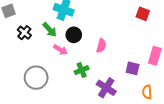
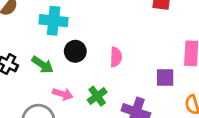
green arrow: (50, 30) -> (42, 65), moved
pink arrow: (60, 50) -> (63, 94), moved

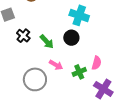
cyan cross: (54, 21) -> (79, 15), moved
pink semicircle: (116, 57) -> (96, 63), moved

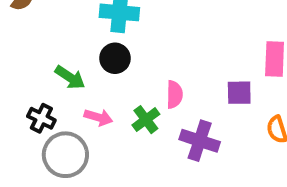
black cross: (23, 36) -> (41, 118), moved

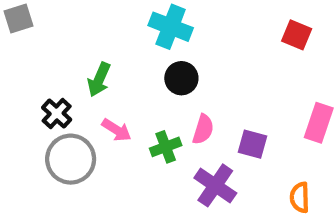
black circle: (115, 58) -> (181, 78), moved
green arrow: (70, 77) -> (99, 80), turned 64
purple square: (239, 93) -> (252, 144), moved

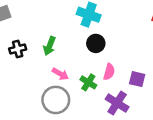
black cross: (57, 114) -> (18, 49), moved, turned 35
green cross: (166, 147) -> (88, 82), turned -35
gray circle: (71, 159) -> (56, 100), moved

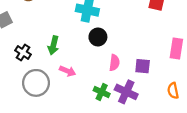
black cross: (18, 49) -> (23, 52), turned -35
green cross: (88, 82) -> (102, 92), moved
gray circle: (56, 100) -> (36, 83), moved

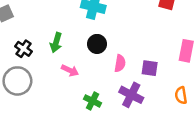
black circle: (98, 37) -> (97, 44), moved
gray circle: (36, 83) -> (17, 81), moved
green cross: (102, 92) -> (93, 101), moved

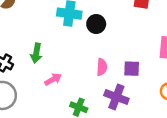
black circle: (97, 44) -> (96, 24), moved
pink arrow: (70, 70) -> (53, 79), turned -49

